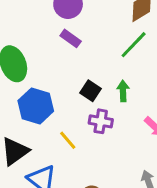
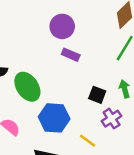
purple cross: (101, 121) -> (112, 119), turned -30

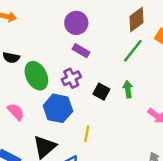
purple cross: (112, 119) -> (71, 78), moved
yellow line: (87, 141) -> (87, 134), turned 56

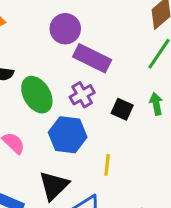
purple circle: (76, 23) -> (65, 29), moved
purple rectangle: (81, 51) -> (92, 58), size x1.6

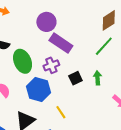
black square: (122, 109) -> (75, 78), turned 32
yellow line: (107, 165) -> (61, 112), turned -48

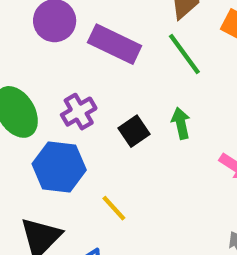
purple rectangle: (61, 43) -> (115, 44), moved
green line: (104, 46) -> (184, 54), turned -70

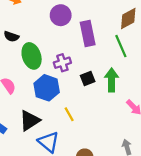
purple rectangle: (115, 44) -> (88, 33), turned 40
green arrow: (181, 123) -> (112, 80), size x1.5

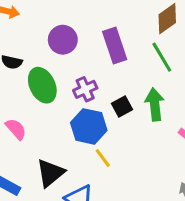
purple circle: (61, 15) -> (63, 40), moved
blue hexagon: (47, 88) -> (89, 126), moved

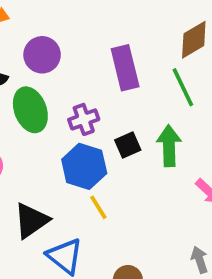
purple circle: (63, 40) -> (42, 55), moved

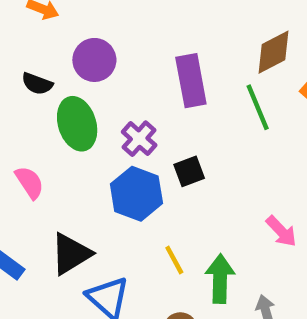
purple cross: (84, 119) -> (139, 139), turned -32
green arrow: (169, 146) -> (220, 279), moved
yellow line: (98, 207) -> (174, 260), moved

